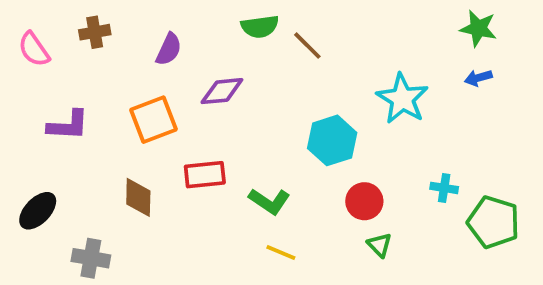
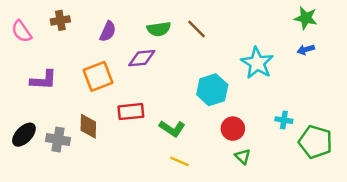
green semicircle: (260, 27) -> (159, 29), moved
gray cross: (91, 258) -> (58, 139), moved

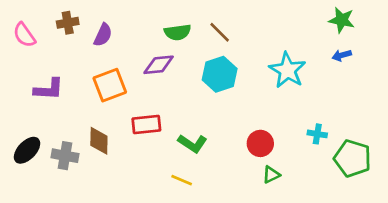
purple semicircle: (108, 31) -> (103, 35), moved
cyan hexagon: (212, 90) -> (220, 74), moved
green triangle: (243, 157) -> (271, 175), turned 49
yellow line: (179, 161) -> (182, 180), moved

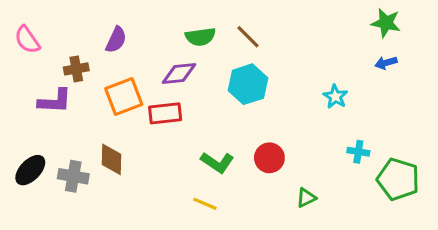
brown cross: (68, 23) -> (76, 69), moved
cyan star: (287, 70) -> (335, 96), moved, size x0.6
red rectangle: (146, 124) -> (165, 113), moved
red circle: (260, 143) -> (269, 158), moved

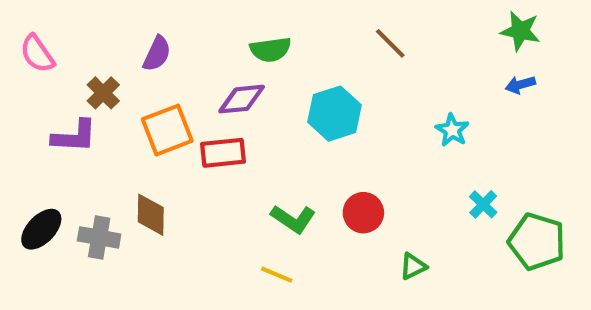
brown line: (248, 37) -> (390, 43), moved
brown cross: (76, 69) -> (103, 93), turned -35
cyan cross: (358, 152) -> (483, 204), turned 35

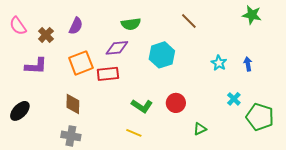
blue arrow: (520, 85) -> (248, 64), moved, turned 96
brown cross: (103, 93) -> (46, 35), moved
gray cross: (99, 237) -> (71, 136), moved

